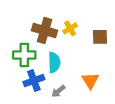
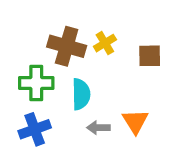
blue cross: (34, 81) -> (35, 129), moved
gray arrow: (58, 91) -> (99, 128), moved, turned 40

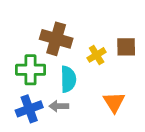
yellow cross: (105, 43) -> (97, 55), moved
gray arrow: (99, 128) -> (59, 106), moved

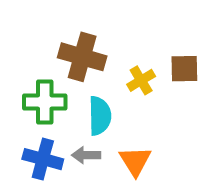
orange triangle: (114, 102) -> (135, 161), moved
blue cross: (29, 109) -> (43, 159), turned 35

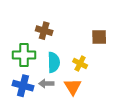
brown cross: (82, 57) -> (44, 31), size x0.7
yellow cross: (141, 80) -> (80, 63), moved, turned -32

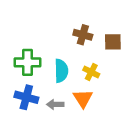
brown cross: (44, 31) -> (83, 35), moved
gray arrow: (46, 84) -> (55, 104), moved

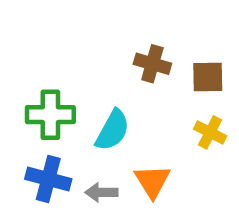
cyan semicircle: (61, 71) -> (112, 130), turned 30
yellow cross: (91, 72) -> (210, 132), moved

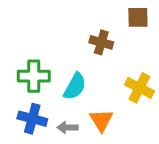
brown square: (208, 77) -> (138, 17), moved
yellow cross: (210, 132) -> (139, 88), size x1.4

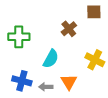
brown cross: (101, 42) -> (69, 29), turned 35
green cross: (34, 76) -> (19, 37), moved

